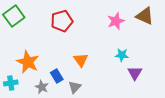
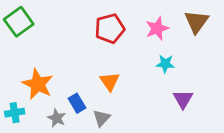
brown triangle: (145, 16) -> (197, 22), turned 42
red pentagon: (62, 21) -> (110, 28), moved
cyan star: (122, 55) -> (165, 64), moved

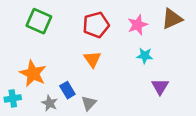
green square: (19, 22) -> (39, 21), moved, turned -30
brown triangle: (197, 22) -> (172, 19), turned 30
orange triangle: (110, 81) -> (92, 59), moved

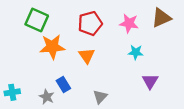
pink star: (138, 25) -> (129, 23), turned 30
orange star: (33, 73) -> (52, 47), moved, turned -30
gray triangle: (89, 103) -> (100, 97), moved

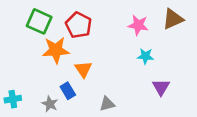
red pentagon: (90, 23) -> (79, 25), moved, turned -30
orange triangle: (87, 56) -> (83, 69), moved
gray triangle: (100, 97) -> (107, 104), turned 32

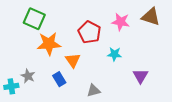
brown triangle: (173, 19) -> (151, 17), turned 42
red pentagon: (79, 25) -> (89, 32), moved
cyan star: (145, 56) -> (114, 54), moved
gray star: (50, 104) -> (28, 76), moved

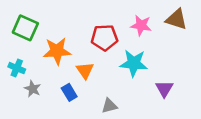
green square: (34, 19) -> (25, 28), moved
red pentagon: (89, 32) -> (104, 38), turned -30
cyan star: (114, 54) -> (134, 63), size x1.6
cyan cross: (11, 86) -> (17, 68), moved, turned 32

